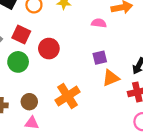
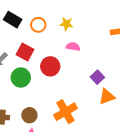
pink semicircle: (99, 23) -> (73, 47), moved
purple square: (100, 58) -> (97, 77), turned -32

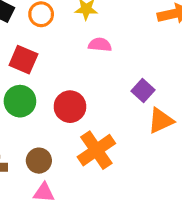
red circle: (50, 66) -> (70, 107), moved

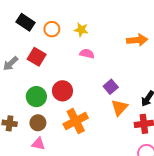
green circle: (20, 101) -> (36, 97), moved
orange triangle: (161, 121) -> (119, 108), turned -30

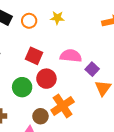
pink semicircle: (87, 54) -> (71, 56), moved, size x1.5
red square: (37, 57) -> (34, 56), moved
brown circle: (38, 123) -> (40, 116), moved

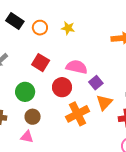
red circle: (46, 79) -> (62, 87), moved
orange cross: (63, 106) -> (77, 114), moved
brown circle: (40, 116) -> (33, 117), moved

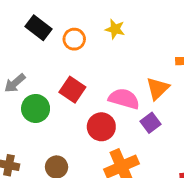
yellow star: (68, 28) -> (115, 29), moved
green circle: (25, 92) -> (36, 108), moved
orange triangle: (104, 102) -> (158, 88), moved

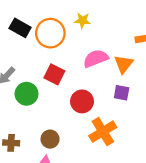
orange circle: (74, 39) -> (50, 33), size x1.6
pink semicircle: (124, 99) -> (96, 58), moved, turned -30
purple square: (151, 123) -> (122, 93), turned -35

